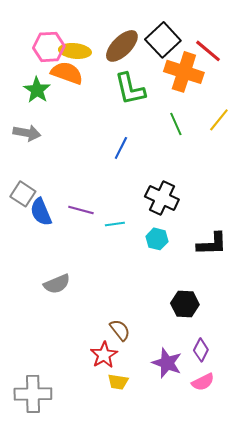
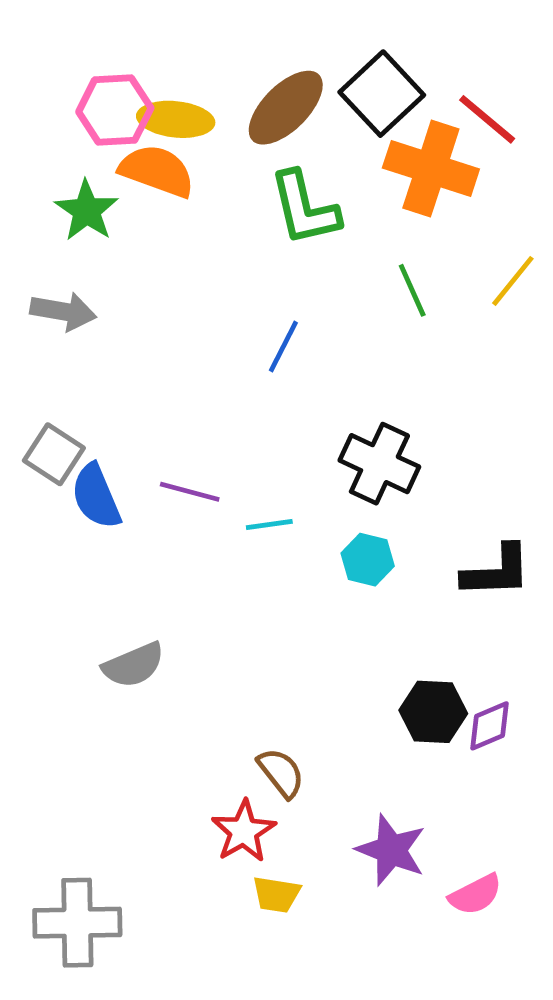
purple diamond: (201, 350) -> (489, 726), moved, turned 40

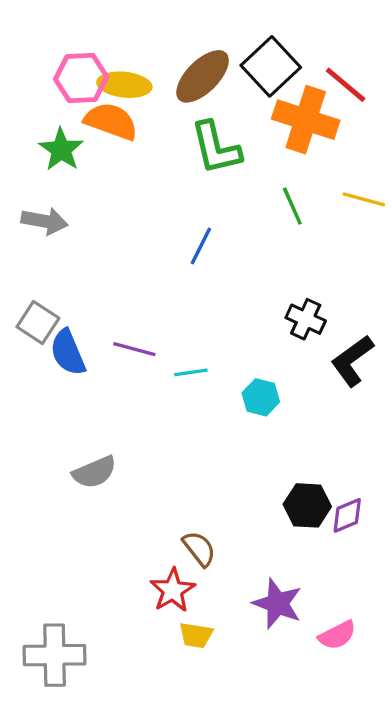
yellow line: (513, 281) -> (364, 199), turned 66
black cross: (379, 464) -> (306, 319), moved, size x0.7
black L-shape: (497, 571) -> (352, 361), moved, turned 146

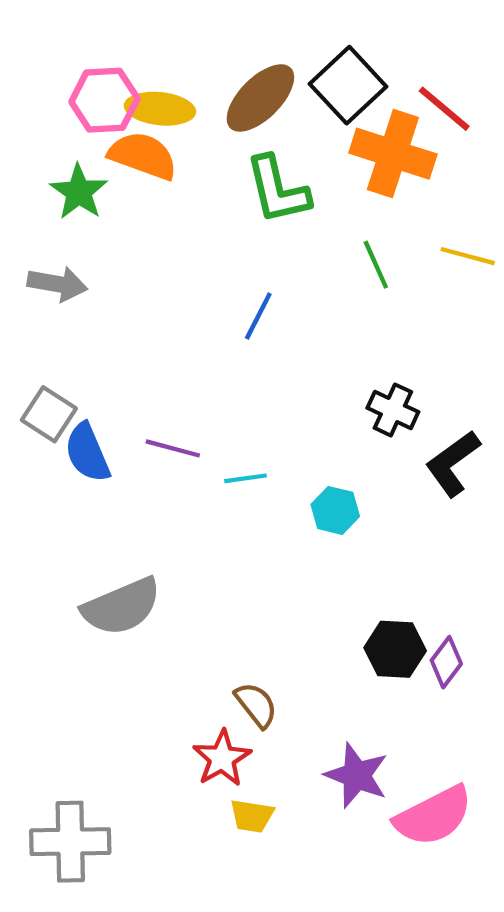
gray semicircle: (94, 472) -> (122, 607), size x1.4
purple diamond: (347, 515) -> (446, 662), turned -30
pink semicircle: (337, 635) -> (434, 816), size x1.6

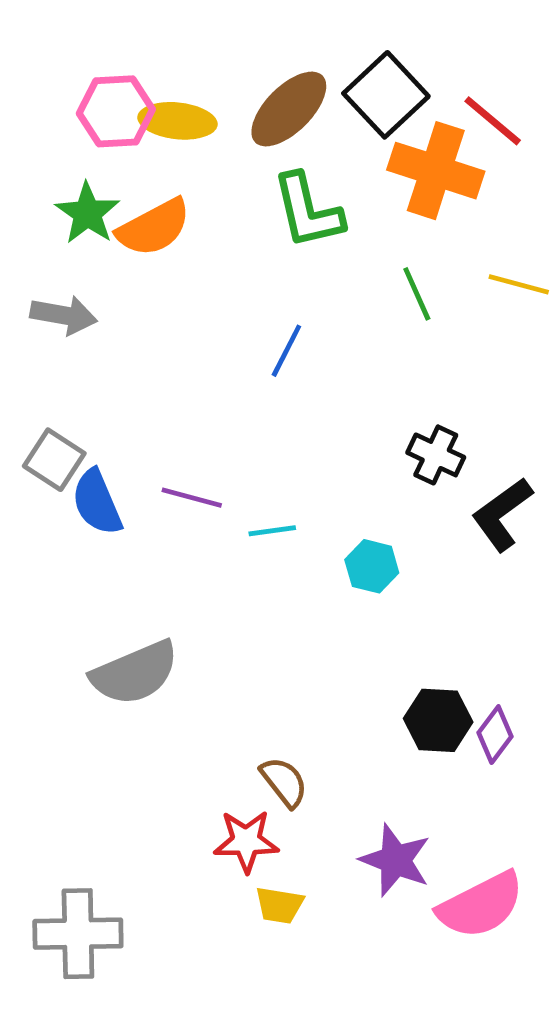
orange semicircle: (143, 156) -> (154, 227), moved, turned 132
red star: (222, 758) -> (246, 841), turned 30

